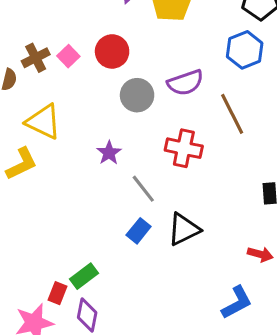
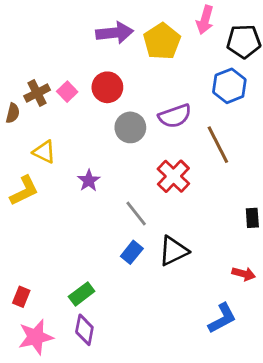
yellow triangle: (43, 122) -> (44, 152), size x0.7
red cross: (184, 148) -> (173, 176), turned 32
purple star: (109, 153) -> (89, 181), moved
red rectangle: (57, 293) -> (21, 297), moved

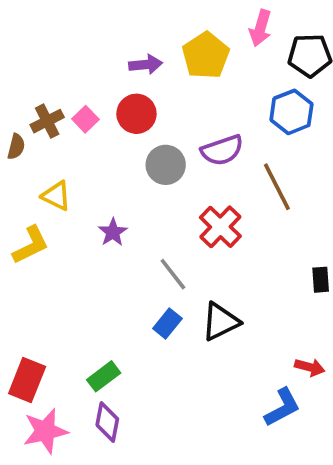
purple arrow: (115, 33) -> (146, 65), moved, size x0.7
red arrow: (244, 274) -> (310, 367), moved
red rectangle: (21, 297) -> (27, 380), size x1.6

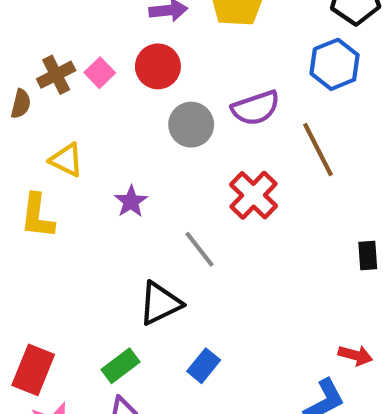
yellow L-shape: (31, 245) -> (37, 216), turned 123
black triangle: (220, 322) -> (160, 303), moved
blue rectangle: (167, 323) -> (204, 366), moved

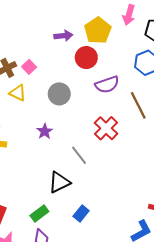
red circle: (158, 66) -> (86, 58), moved
gray circle: (191, 125) -> (59, 94), moved
yellow triangle: (66, 160) -> (18, 93), moved

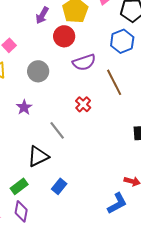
purple arrow: (63, 36) -> (42, 15), turned 126
red cross: (106, 128) -> (83, 104), size x0.7

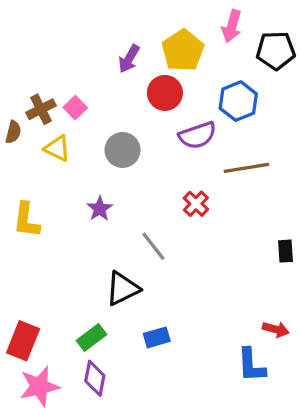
blue hexagon: (122, 41) -> (238, 101), moved
brown line: (114, 82) -> (246, 168), turned -72
blue rectangle: (59, 186) -> (157, 337), turned 35
blue L-shape: (117, 203) -> (251, 365), turned 115

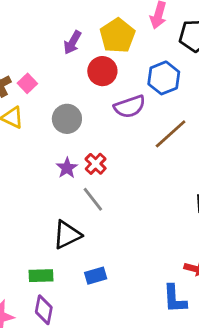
brown line: (246, 168) -> (171, 134), turned -33
red cross: (196, 204) -> (96, 164), moved
purple star: (100, 209) -> (67, 168), moved
green rectangle: (92, 337) -> (41, 276), turned 35

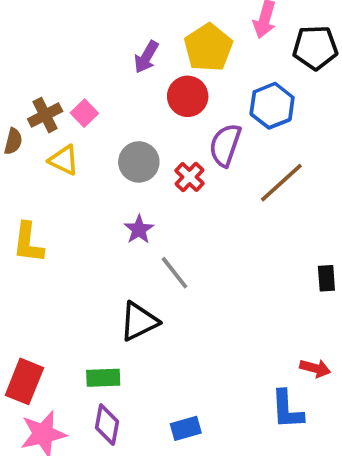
purple semicircle: (130, 107) -> (225, 145), turned 128
red cross: (96, 164) -> (190, 177), moved
blue rectangle: (96, 276) -> (186, 428), moved

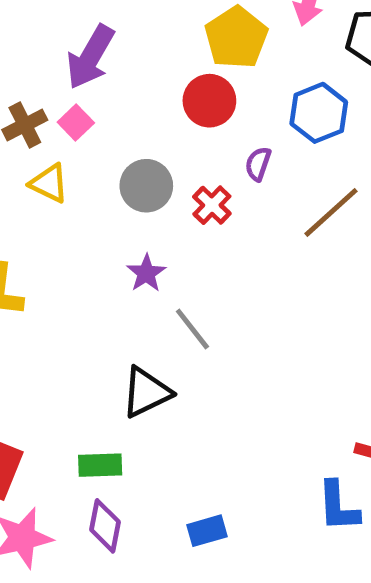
purple arrow: (146, 57) -> (90, 57), moved, size x1.5
purple semicircle: (225, 145) -> (258, 164), size x0.6

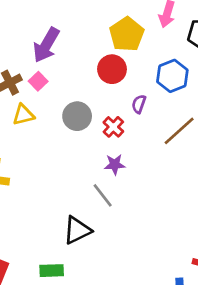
yellow triangle: (49, 183) -> (23, 115), turned -40
purple star: (146, 273) -> (115, 164), moved, turned 30

